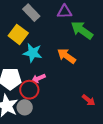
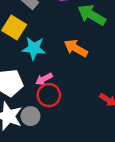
red circle: (29, 90) -> (49, 95), moved

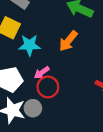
orange arrow: (76, 48) -> (68, 41), turned -75

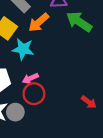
orange arrow: (68, 41) -> (39, 22), moved

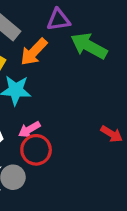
red arrow: (89, 102) -> (112, 134), moved

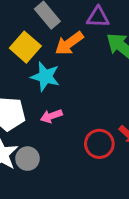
red circle: (36, 150) -> (99, 144), moved

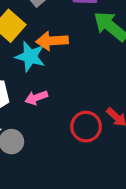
orange arrow: (69, 43) -> (52, 41), moved, turned 32

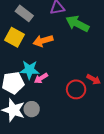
cyan star: (30, 56) -> (29, 70), moved

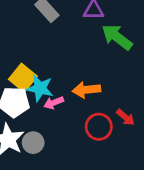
yellow square: (14, 37) -> (23, 78), moved
orange arrow: (43, 41) -> (86, 90), moved

